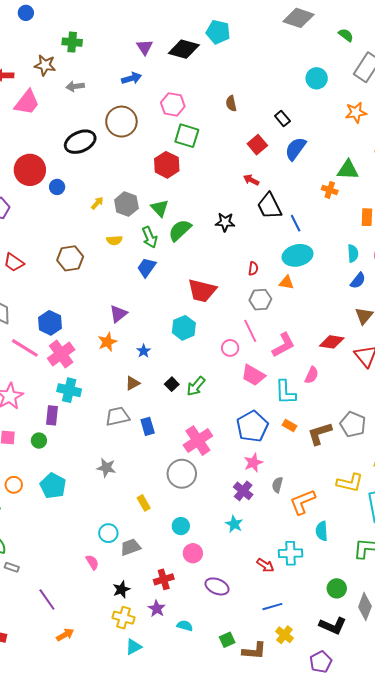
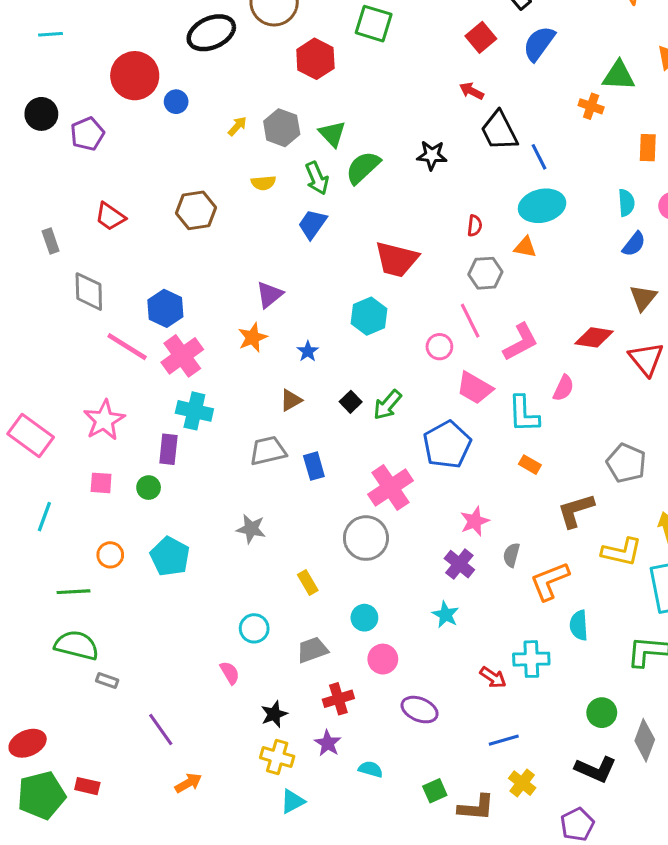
red hexagon: (167, 165) -> (315, 59), moved
blue pentagon: (252, 426) -> (447, 445), moved
brown L-shape: (320, 433) -> (576, 510), moved
gray trapezoid: (130, 547) -> (312, 650), moved

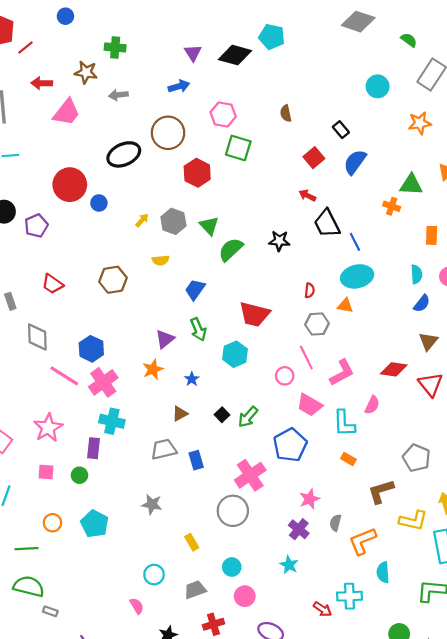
green arrow: (317, 178) -> (198, 329), moved

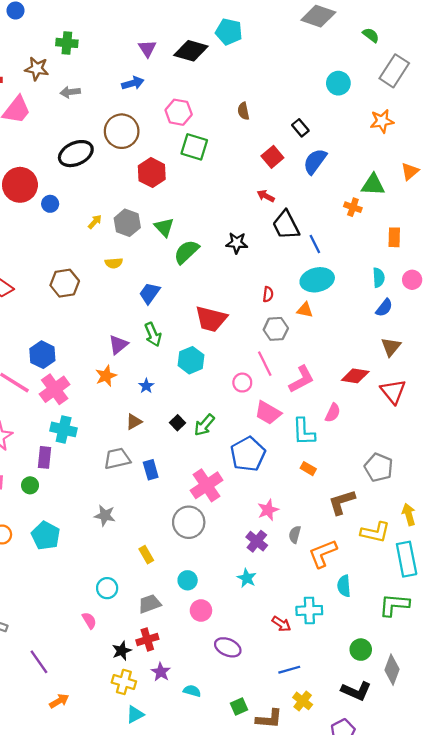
red cross: (213, 624) -> (147, 640), moved

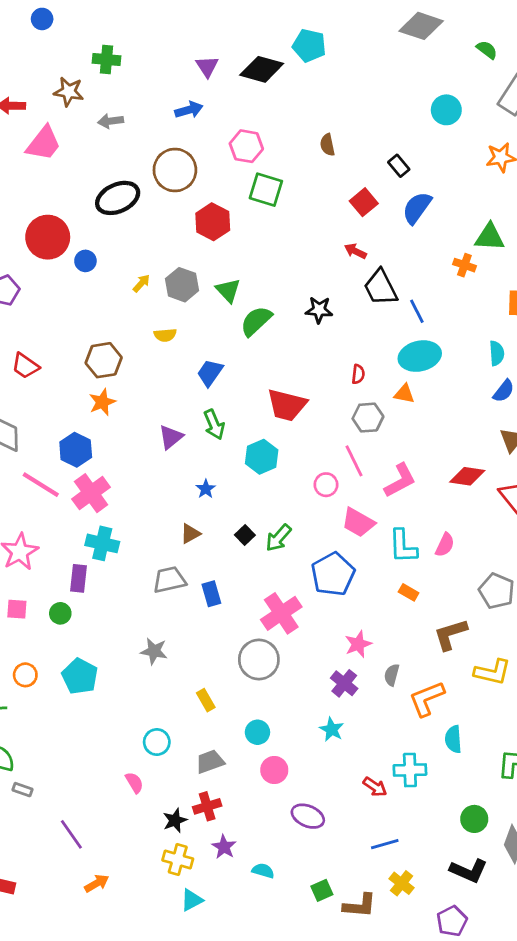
orange star: (106, 376) -> (102, 402), moved
pink semicircle: (333, 413) -> (445, 545), moved

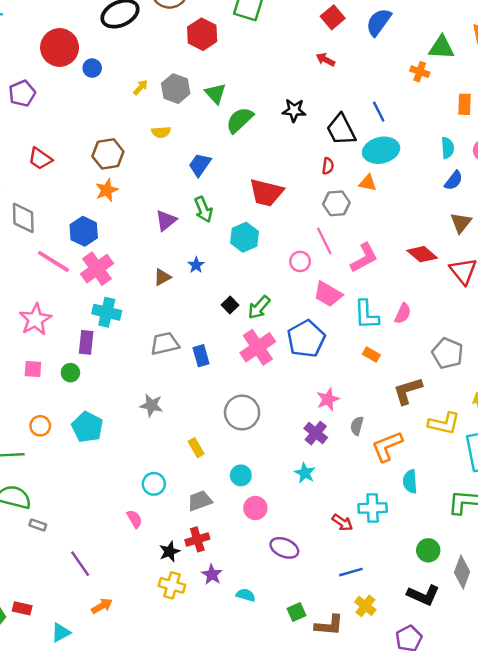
black trapezoid: (381, 287) -> (341, 130), moved
red diamond: (467, 476) -> (422, 254), turned 32
brown triangle: (190, 534) -> (162, 277), moved
pink cross: (281, 613) -> (258, 347), moved
cyan triangle: (192, 900) -> (61, 633), moved

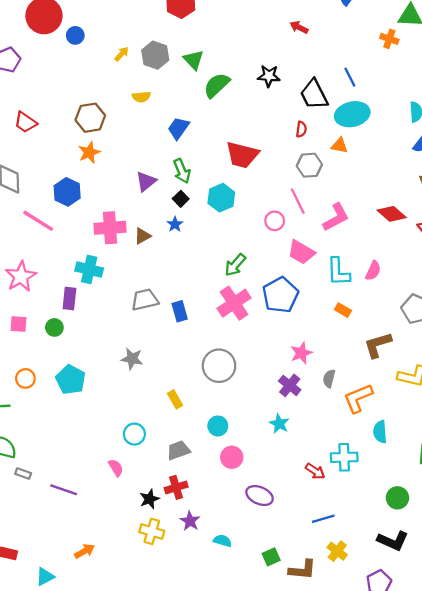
pink cross: (97, 269) -> (110, 228), moved, turned 32
black square: (230, 305) -> (181, 199), moved
purple line: (80, 564) -> (64, 490), moved, turned -36

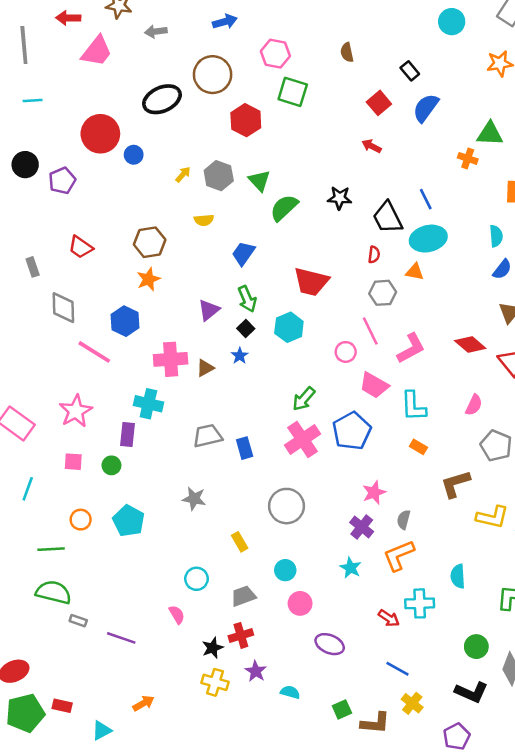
pink semicircle: (373, 271) -> (474, 405), moved
orange L-shape: (358, 398) -> (399, 555), moved
blue line: (323, 519) -> (397, 669), turned 45

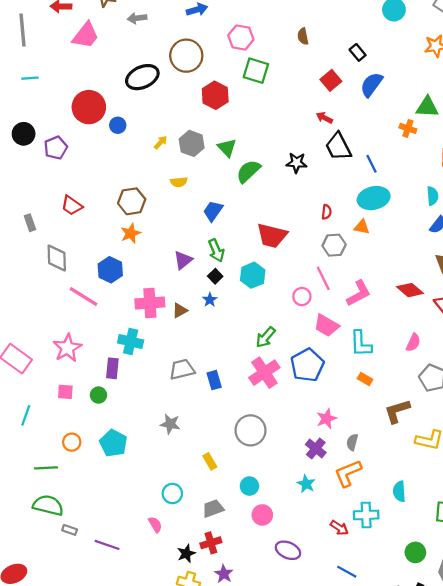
black trapezoid: (388, 218) -> (338, 147), moved

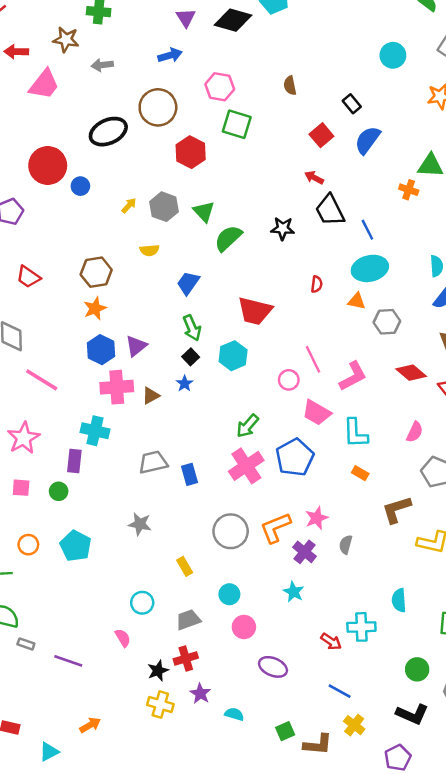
gray hexagon: (334, 245) -> (387, 322), moved
purple triangle: (183, 260) -> (136, 346), moved
blue hexagon: (110, 270) -> (101, 350), moved
orange L-shape: (348, 473) -> (275, 528), moved

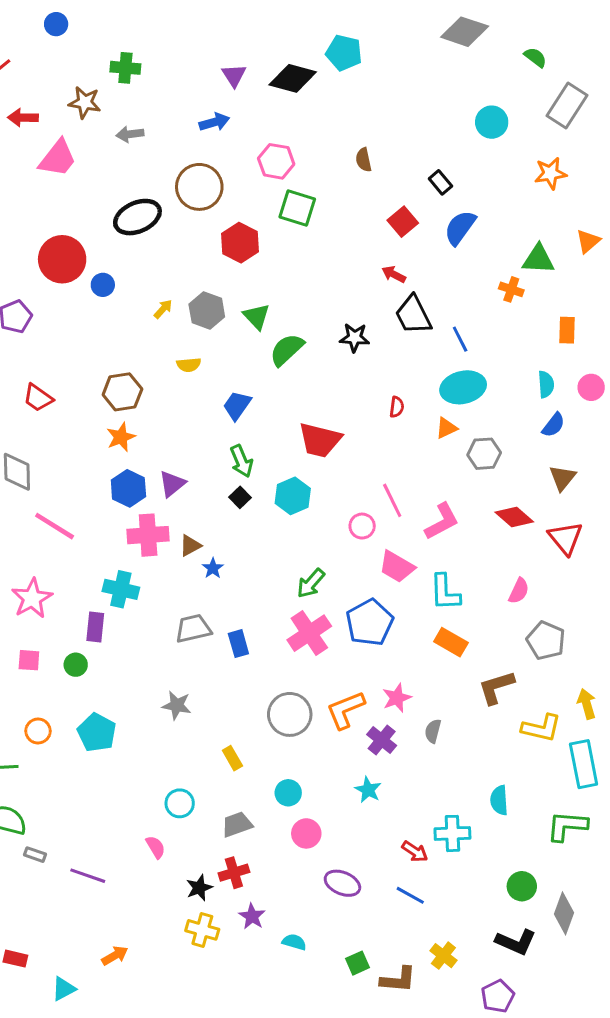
orange triangle: (357, 301) -> (446, 428), turned -36
blue star: (185, 384) -> (213, 568), moved
orange rectangle: (360, 473) -> (451, 642), size x1.5
blue line: (340, 691) -> (410, 895), moved

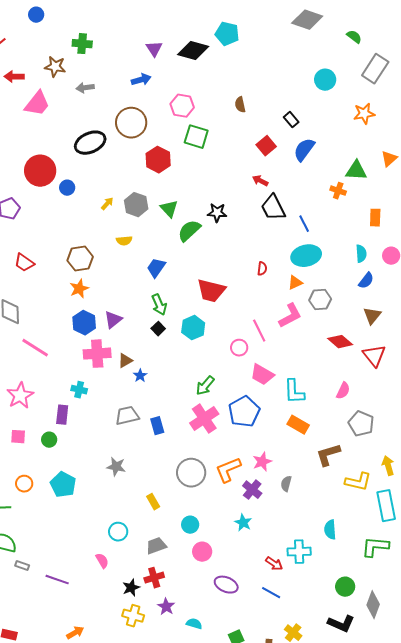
black star: (355, 338) -> (217, 213), moved
pink L-shape: (442, 521) -> (290, 316), moved
cyan cross: (121, 589) -> (79, 390), size x0.7

